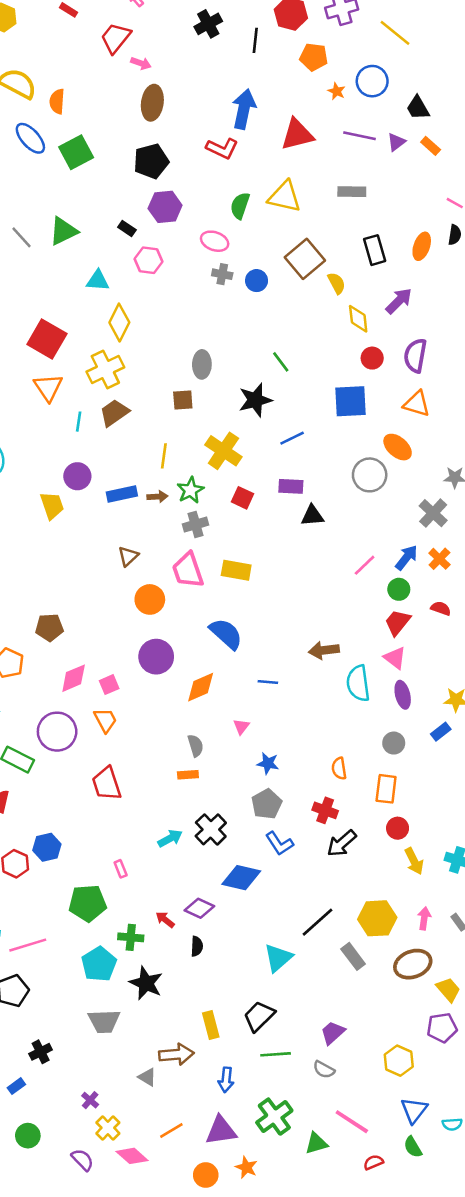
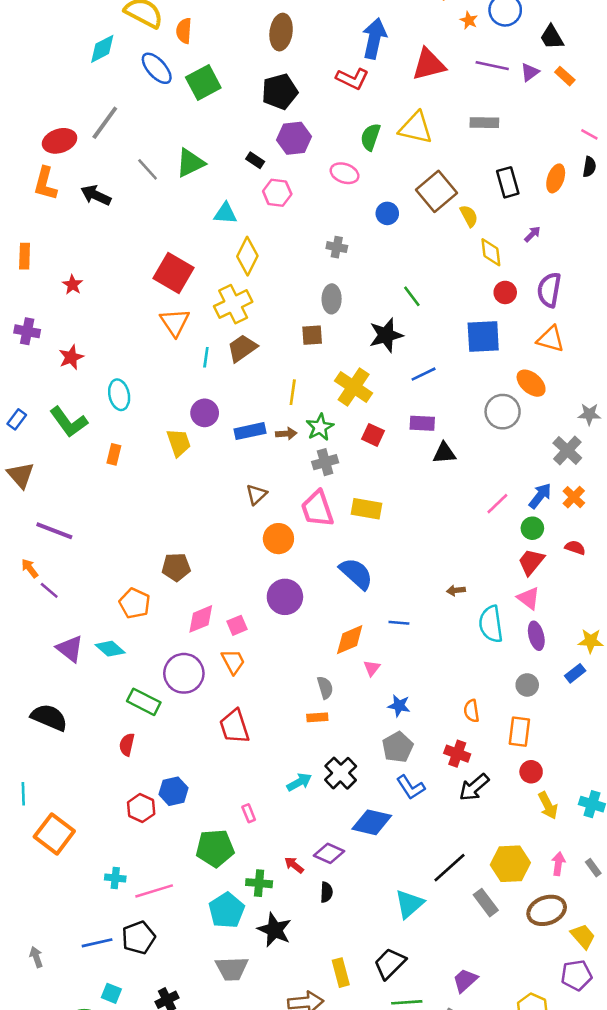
gray cross: (222, 274) -> (337, 247), moved
purple arrow: (399, 301) -> (532, 234), size x0.6
brown arrow: (324, 650) -> (456, 590), size x0.6
orange diamond: (201, 687) -> (350, 640), moved

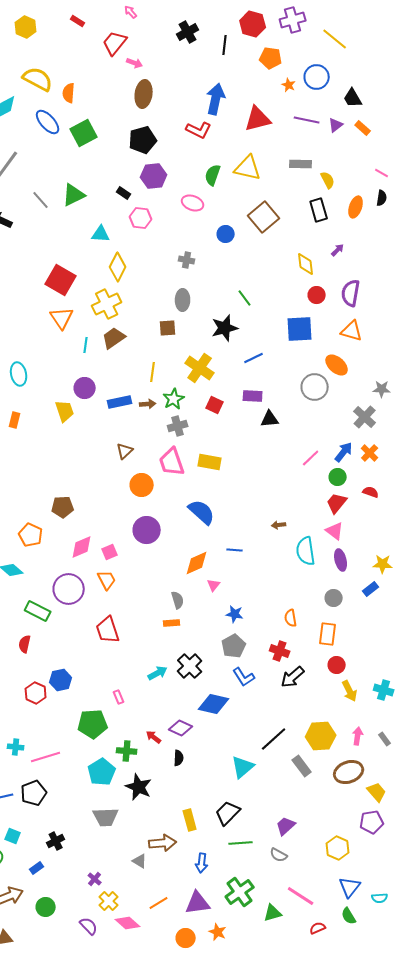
yellow semicircle: (469, 216) -> (328, 180), moved

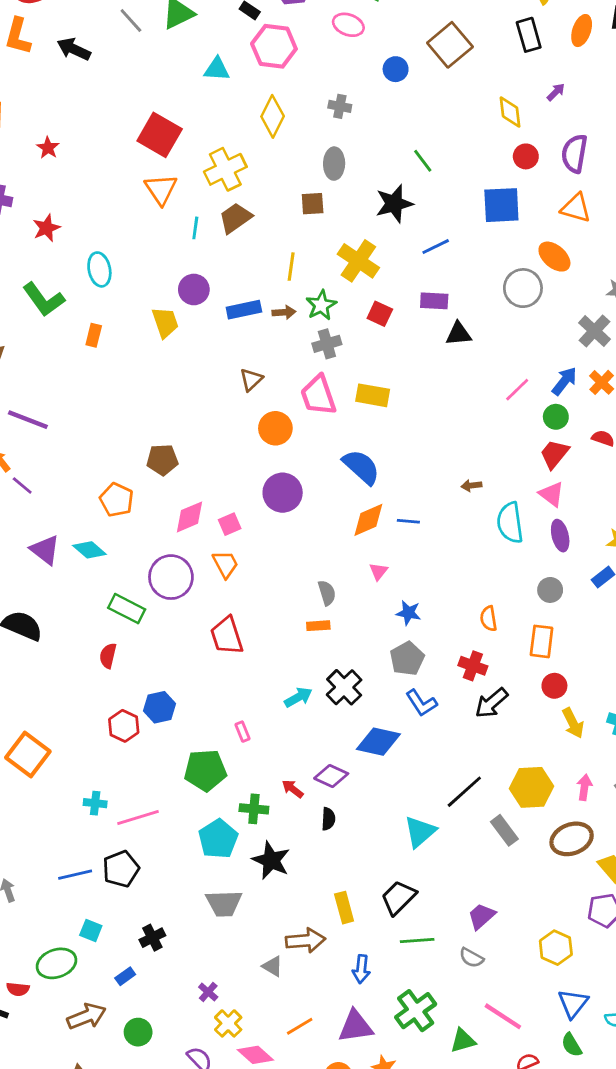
pink hexagon: (141, 218) -> (274, 46), size x1.4
yellow diamond: (118, 267) -> (273, 116), moved
orange diamond: (197, 563) -> (368, 520), moved

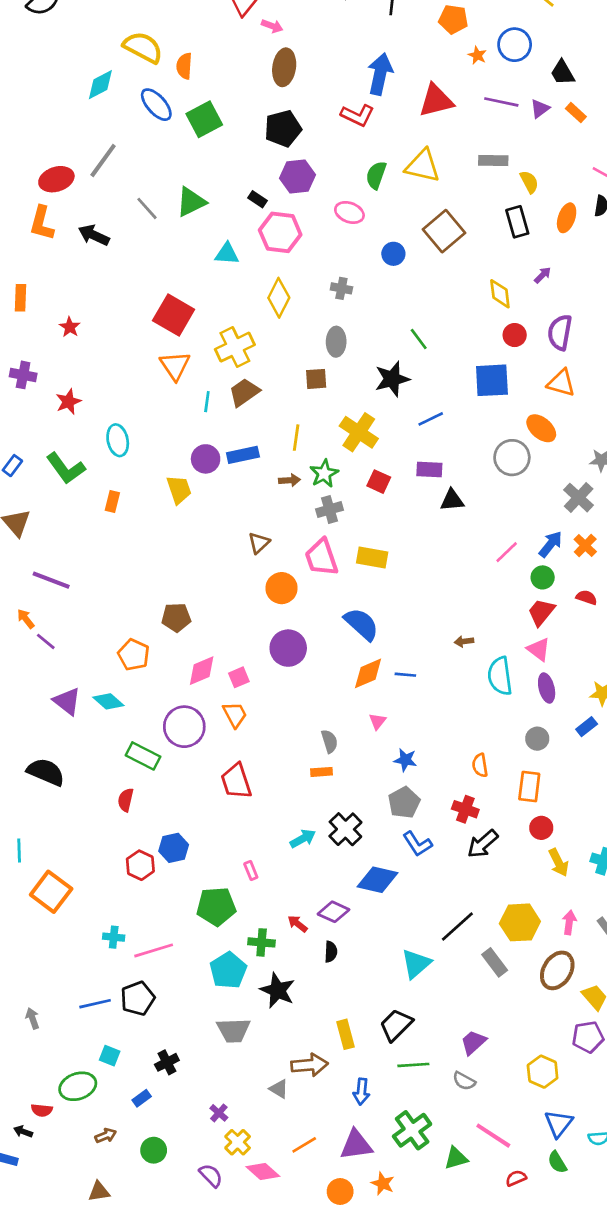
blue rectangle: (244, 310) -> (243, 455), moved
brown ellipse: (572, 839) -> (557, 970), turned -39
brown arrow: (87, 1016) -> (106, 1136), size x0.6

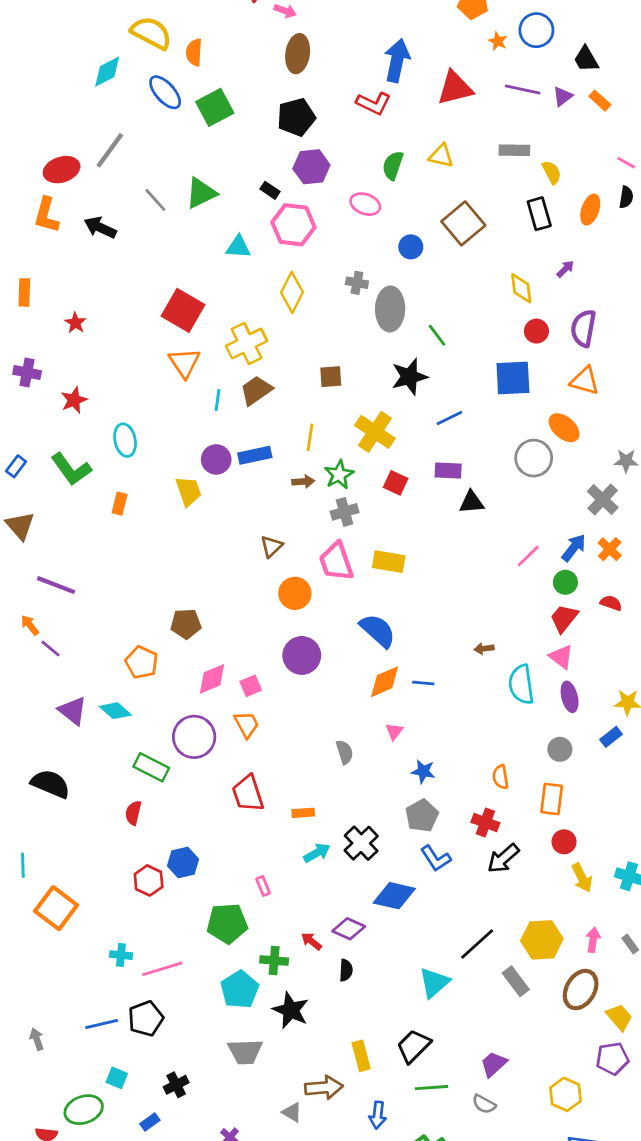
yellow triangle: (423, 166) -> (441, 156), size x0.7
gray ellipse: (336, 342) -> (390, 309), moved, size x1.4
orange rectangle: (321, 772) -> (303, 813), moved

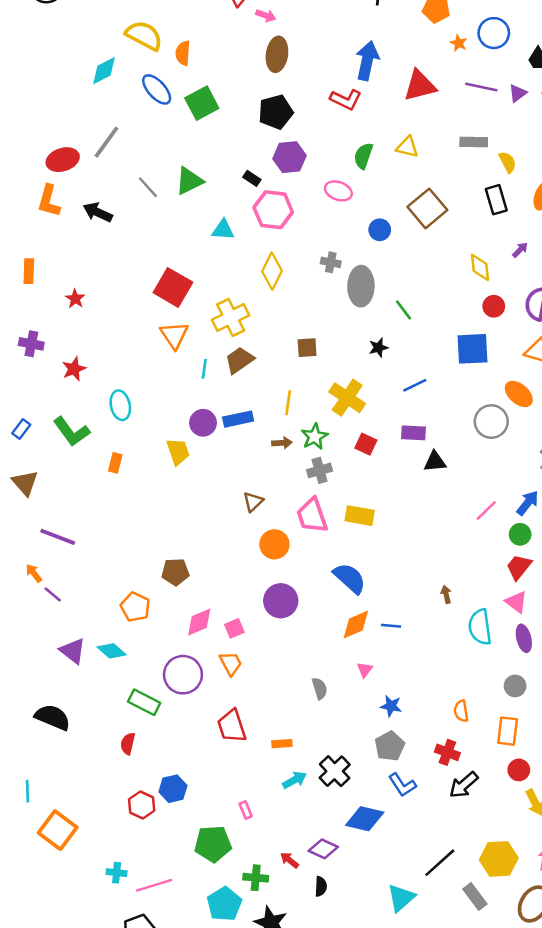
black star: (409, 377) -> (378, 348), size x0.6
brown arrow: (484, 649) -> (446, 594), turned 84

